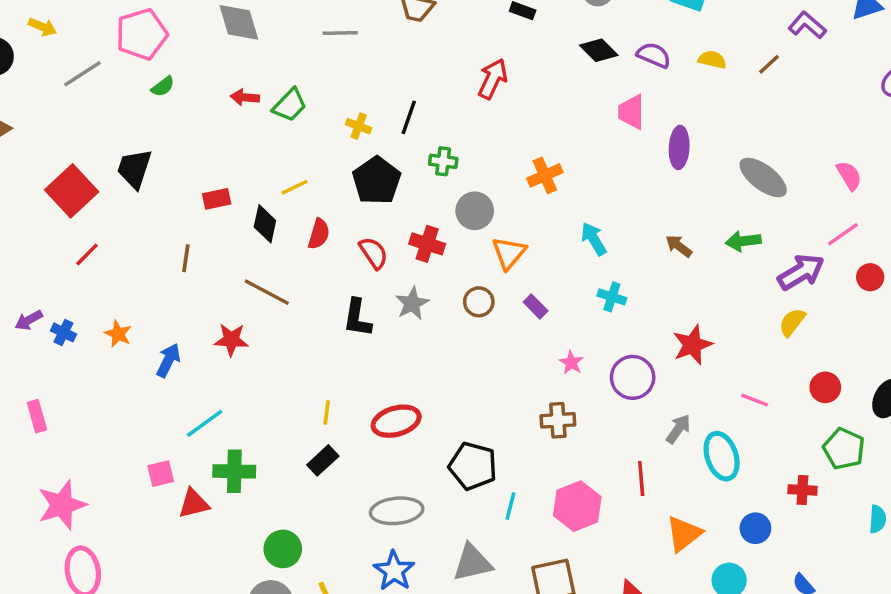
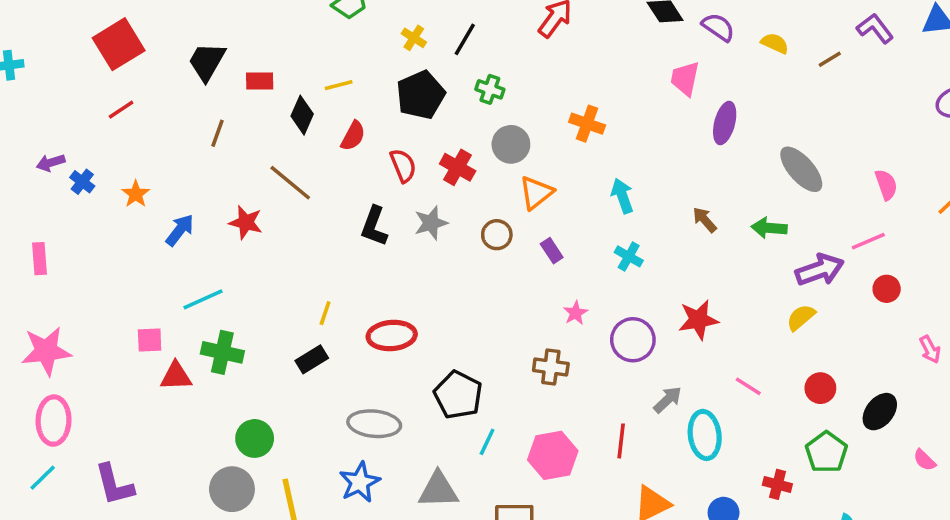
black trapezoid: (134, 169) -> (207, 62), moved
orange cross: (545, 175) -> (587, 124), turned 32

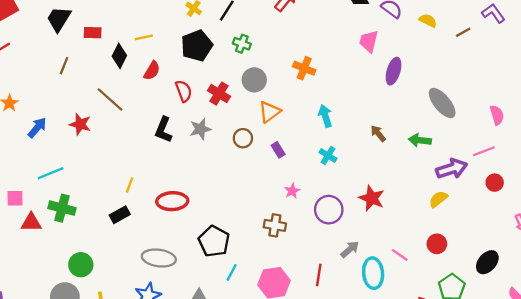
red star: (698, 320) -> (372, 198), turned 30
pink line: (748, 386) -> (400, 255), moved
red circle: (820, 388) -> (437, 244), moved

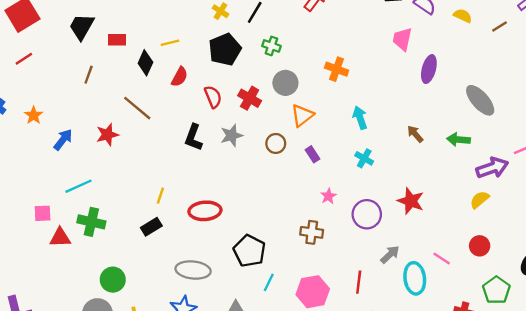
red star: (80, 124) -> (107, 135), turned -30

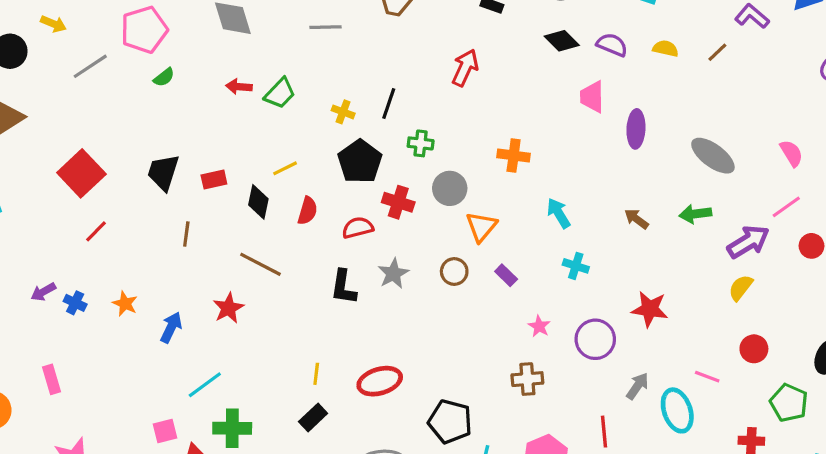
red semicircle: (213, 97) -> (358, 228), turned -70
red cross: (250, 98) -> (398, 202), moved

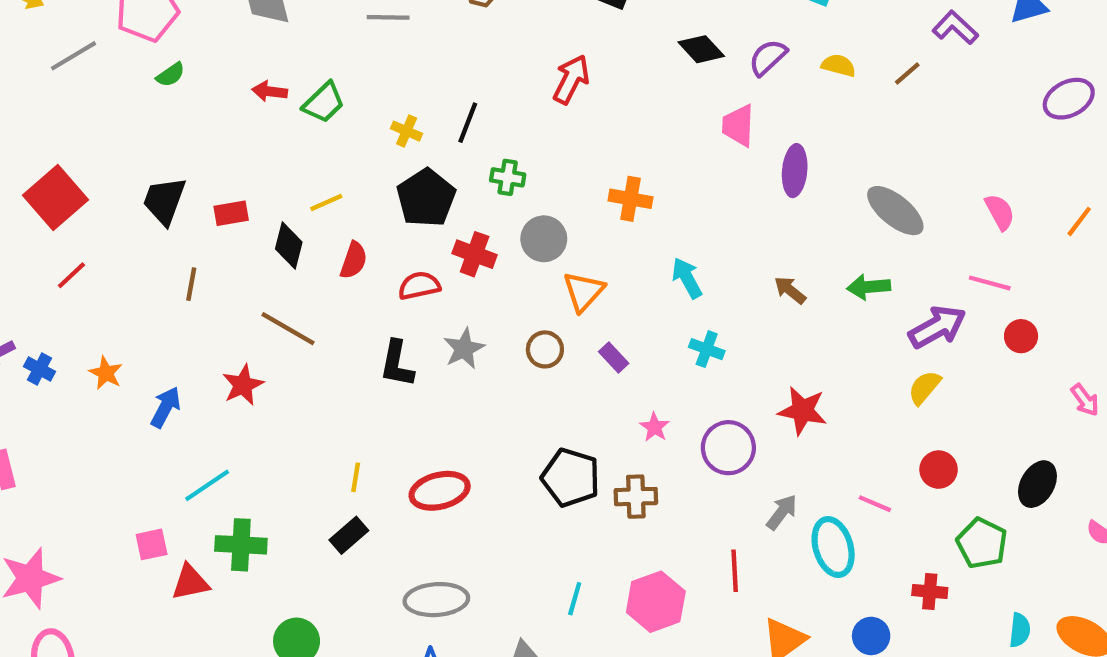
purple semicircle: (612, 45) -> (768, 57), turned -68
pink line: (786, 207) -> (990, 283), turned 48
black pentagon: (450, 421) -> (571, 478), moved

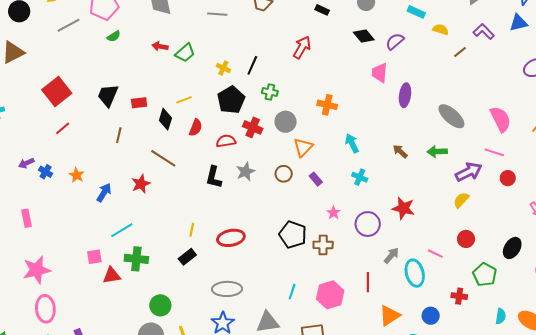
yellow semicircle: (839, 65) -> (441, 29), moved
pink semicircle: (1000, 212) -> (501, 119), size x1.5

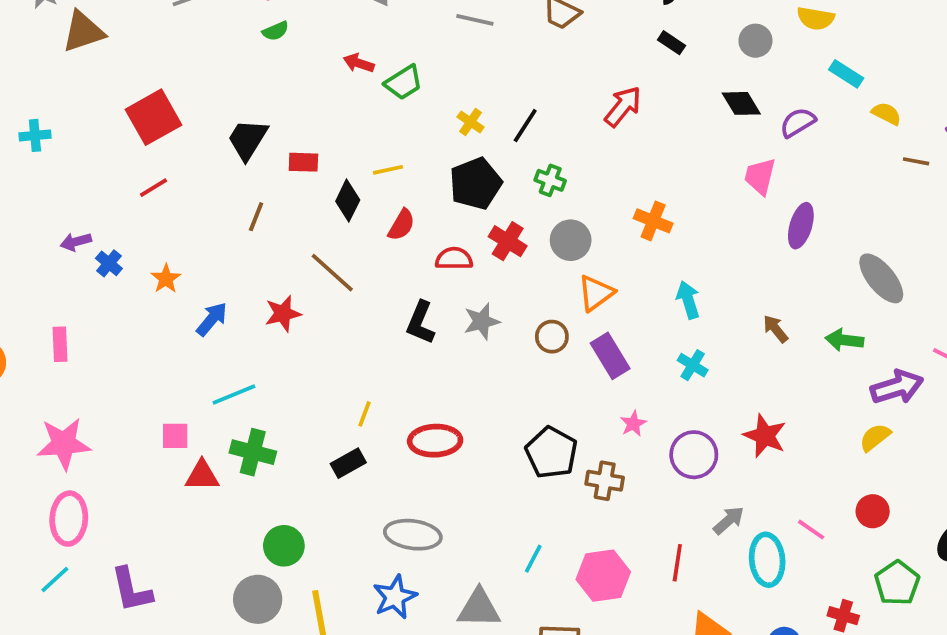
brown line: (460, 52) -> (916, 161), turned 40
purple rectangle: (316, 179) -> (610, 356), size x1.6

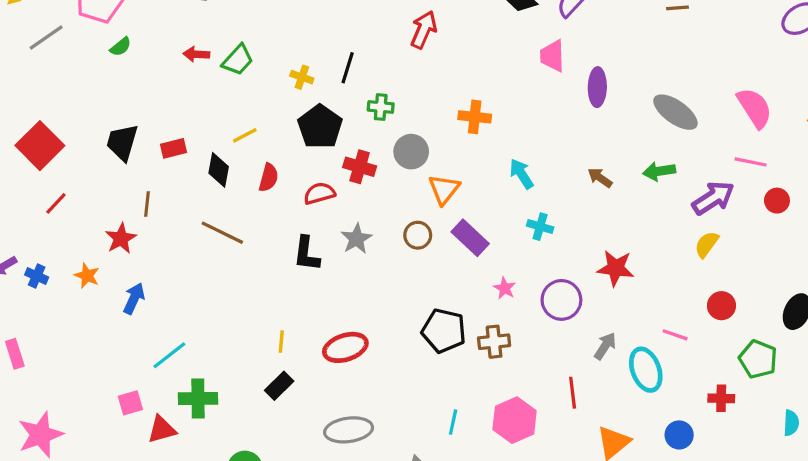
red star: (283, 314) -> (121, 238), moved

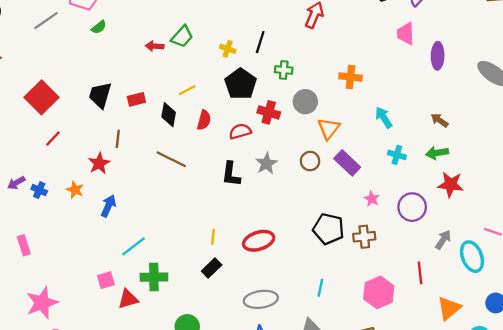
red arrow: (196, 54) -> (155, 46), moved
green arrow: (659, 171) -> (437, 153), moved
cyan line: (453, 422) -> (320, 288), moved

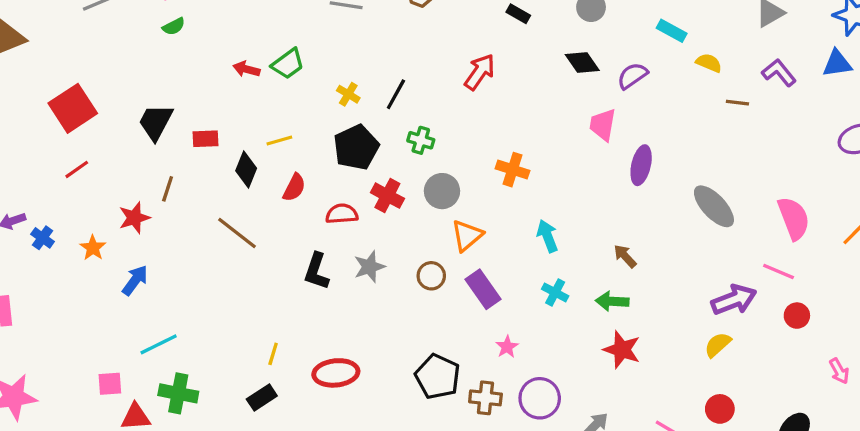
purple circle: (412, 207) -> (540, 398), moved

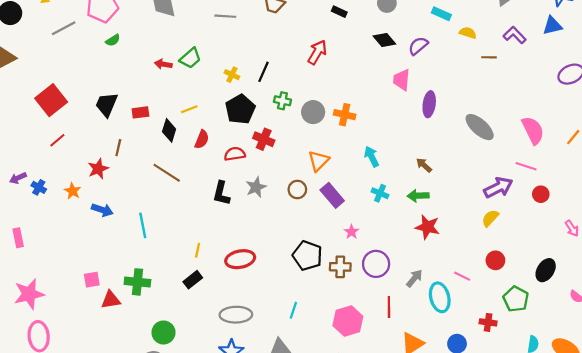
gray circle: (442, 191) -> (313, 112), moved
blue arrow: (135, 280) -> (102, 210), turned 78
cyan line: (159, 344) -> (143, 225), moved, turned -70

